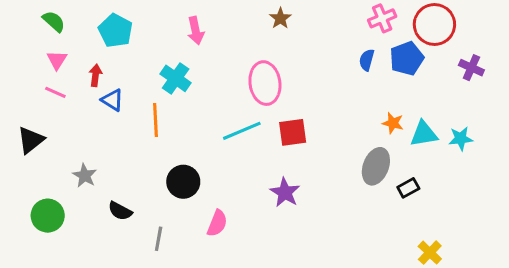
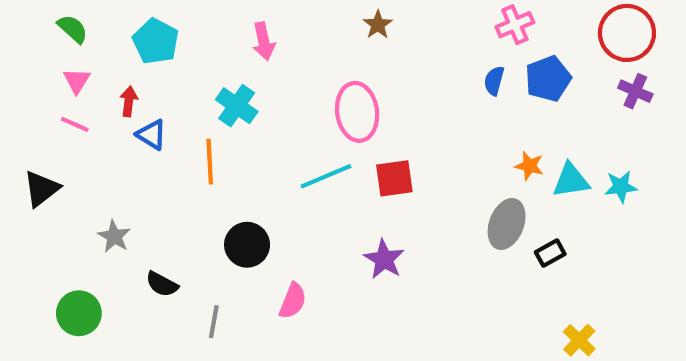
red circle: (434, 24) -> (627, 33), moved
green circle: (48, 216) -> (79, 313), moved

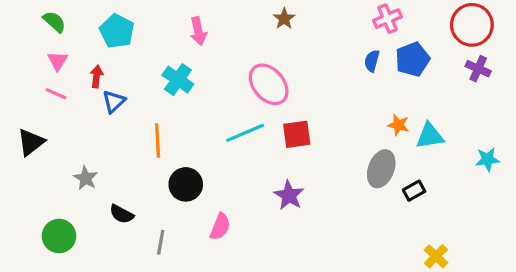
pink ellipse: (357, 112) -> (269, 84), turned -33
blue triangle: (152, 135) -> (114, 101), turned 45
orange line: (210, 162) -> (158, 141), moved
cyan star: (621, 187) -> (488, 159), moved

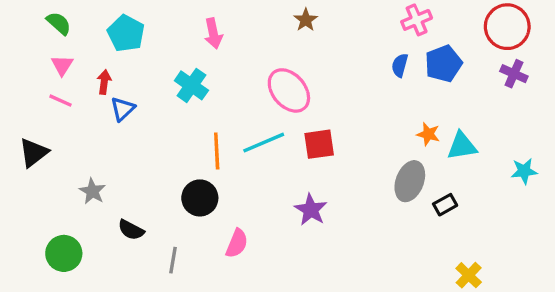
orange line: (158, 141) -> (217, 151), moved

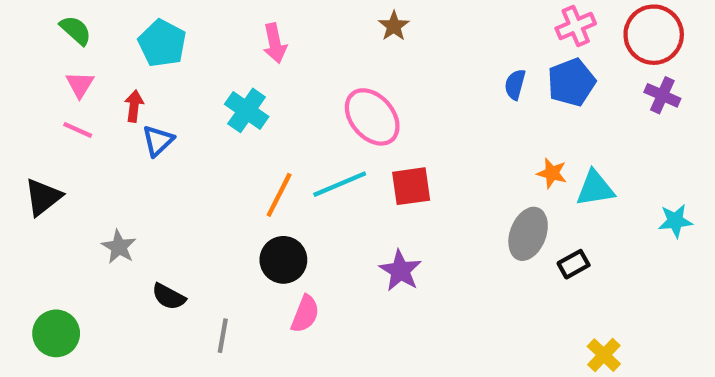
pink cross: (417, 20) -> (576, 26), moved
orange line: (217, 151) -> (279, 195), turned 30
black circle: (200, 198) -> (283, 260), moved
green circle: (64, 253) -> (56, 333), moved

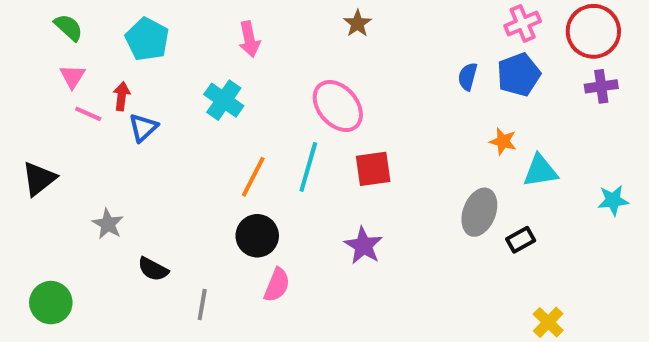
purple cross: (662, 95) -> (601, 86), turned -32
pink line: (78, 130) -> (88, 114), moved
orange star: (552, 173) -> (503, 141), moved
cyan line: (340, 184) -> (308, 167), turned -51

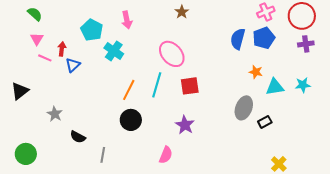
cyan pentagon: (147, 39) -> (92, 30), moved
blue semicircle: (468, 77) -> (238, 39), size x1.5
cyan star: (613, 200) -> (303, 85), moved
pink semicircle: (277, 285) -> (166, 155), moved

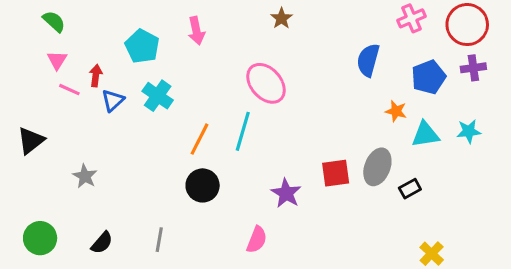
blue pentagon: (264, 38) -> (429, 77), moved
cyan cross: (114, 51) -> (158, 96), moved
red square: (190, 86) -> (336, 173), moved
black semicircle: (78, 137) -> (102, 243), moved, turned -77

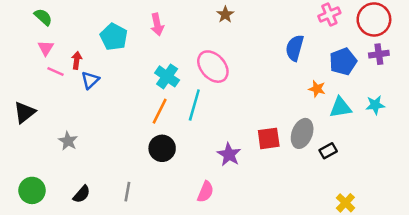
cyan cross: (158, 96) -> (167, 76), moved

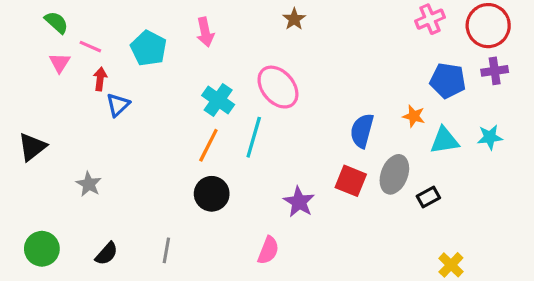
blue semicircle: (295, 48) -> (362, 131), moved
blue pentagon: (343, 62) -> (448, 81), turned 30
pink line: (56, 72) -> (90, 47), moved
red square: (269, 138) -> (351, 181), turned 30

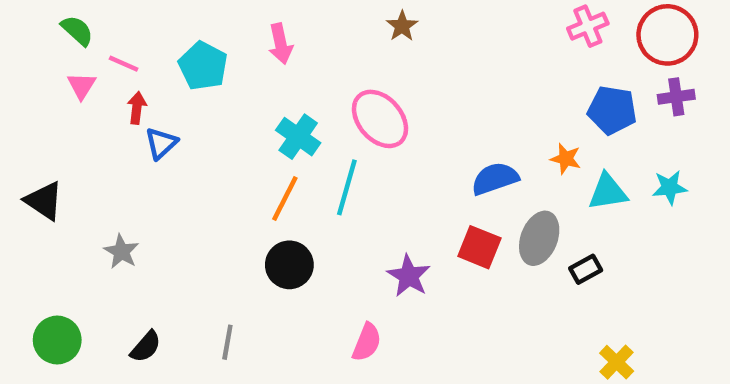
blue semicircle: (362, 131) -> (495, 179), turned 56
black triangle: (32, 147) -> (44, 201), turned -48

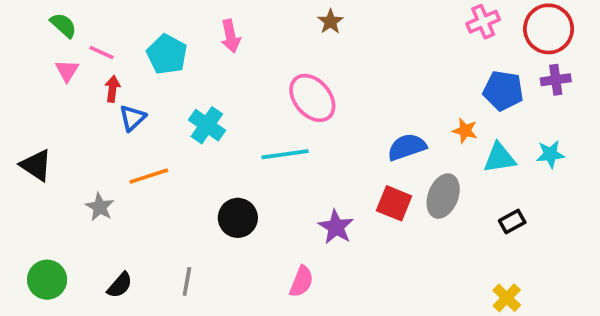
cyan cross: (298, 137) -> (207, 125), moved
cyan line: (347, 187) -> (285, 154), turned 66
orange line: (285, 198) -> (149, 176), moved, turned 45
black rectangle: (586, 269) -> (512, 221), moved

